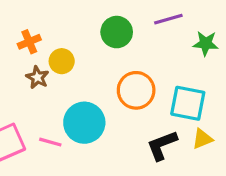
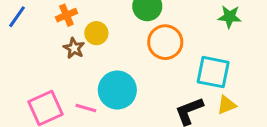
orange circle: (136, 90) -> (165, 42), moved

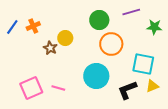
orange cross: (66, 15) -> (33, 26), moved
cyan circle: (117, 90) -> (96, 76), moved

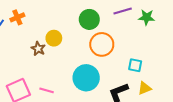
orange cross: (33, 26) -> (17, 17), moved
green star: (154, 27) -> (147, 17), moved
cyan square: (143, 64) -> (135, 65), size x0.6

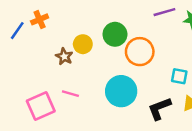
green circle: (89, 19) -> (115, 34), moved
pink line: (47, 90) -> (70, 94), moved

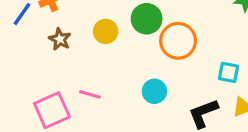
brown star: (64, 57) -> (60, 39), moved
cyan circle: (121, 91) -> (154, 91), size x0.6

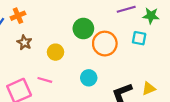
yellow circle: (106, 31) -> (55, 52), moved
cyan square: (229, 72) -> (139, 38), moved

